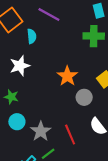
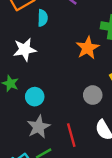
orange star: (67, 76) -> (88, 48), moved
cyan circle: (17, 122) -> (35, 97), moved

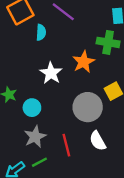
white star: (25, 50) -> (51, 73), moved, turned -30
gray circle: (93, 95) -> (88, 107), size x1.6

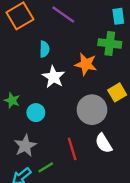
cyan semicircle: (41, 32) -> (44, 49), moved
orange star: (84, 62) -> (86, 64), turned -30
gray star: (35, 137) -> (25, 146), moved

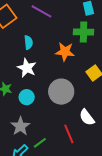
white star: (53, 77) -> (27, 68), moved
gray circle: (92, 110) -> (61, 92), moved
red line: (72, 149) -> (69, 134), moved

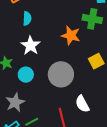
cyan semicircle: (28, 42) -> (27, 18), moved

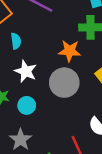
gray circle: (61, 74) -> (64, 83), moved

